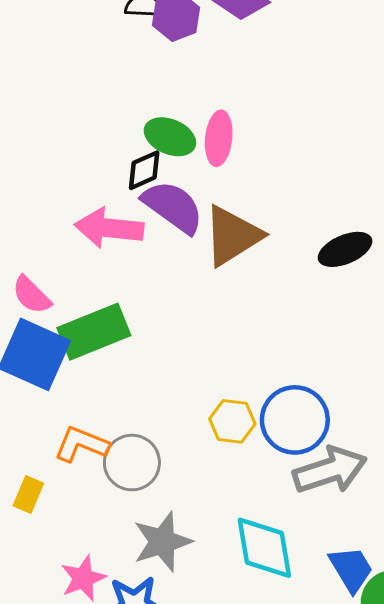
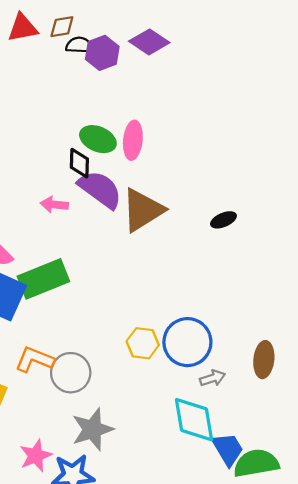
black diamond: (144, 170) -> (79, 163), turned -64
pink arrow: (109, 228) -> (54, 205), size x0.6
black ellipse: (345, 249) -> (223, 220), size x0.7
gray arrow: (330, 470) -> (213, 378), size x0.5
cyan diamond: (264, 548) -> (194, 420), moved

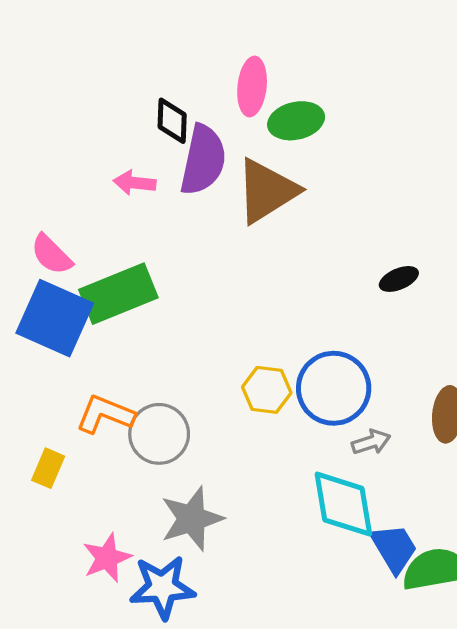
green ellipse: (98, 139) -> (296, 121), moved, turned -36
purple semicircle: (100, 189) -> (203, 160), turned 66
black ellipse: (223, 220) -> (399, 279), moved

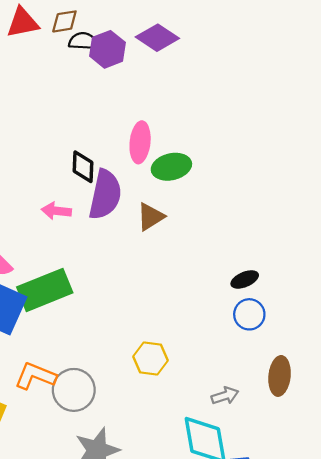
brown triangle: (267, 191) -> (151, 217), size x0.6
blue circle: (334, 388) -> (249, 314), moved, size x0.6

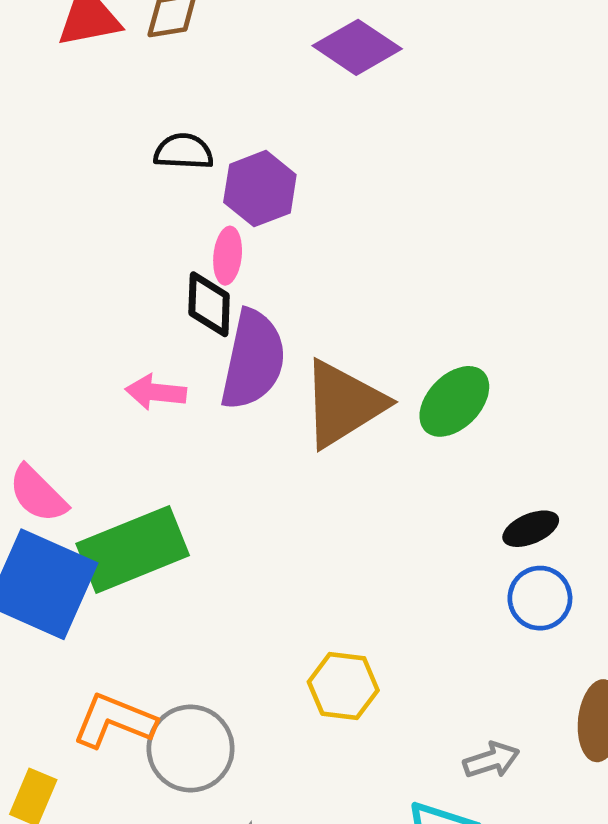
black semicircle: (83, 41) -> (184, 151), moved
purple hexagon: (107, 49) -> (260, 189), moved
pink ellipse: (140, 142) -> (228, 256), moved, size x0.7
green ellipse: (171, 167) -> (454, 401), moved, turned -33
brown triangle: (151, 217) -> (343, 404), size x1.6

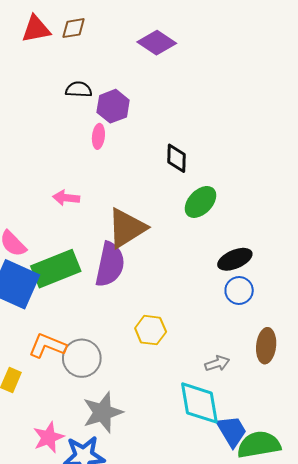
black diamond: (209, 304) -> (177, 158), moved
purple semicircle: (253, 360) -> (110, 264), moved
brown triangle: (343, 404) -> (127, 228), moved
black ellipse: (531, 529) -> (235, 259), size x1.4

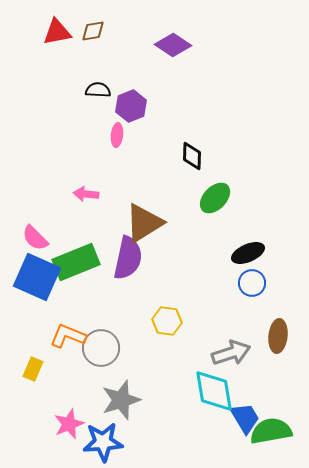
gray arrow: (217, 363) -> (231, 353), size x1.6

